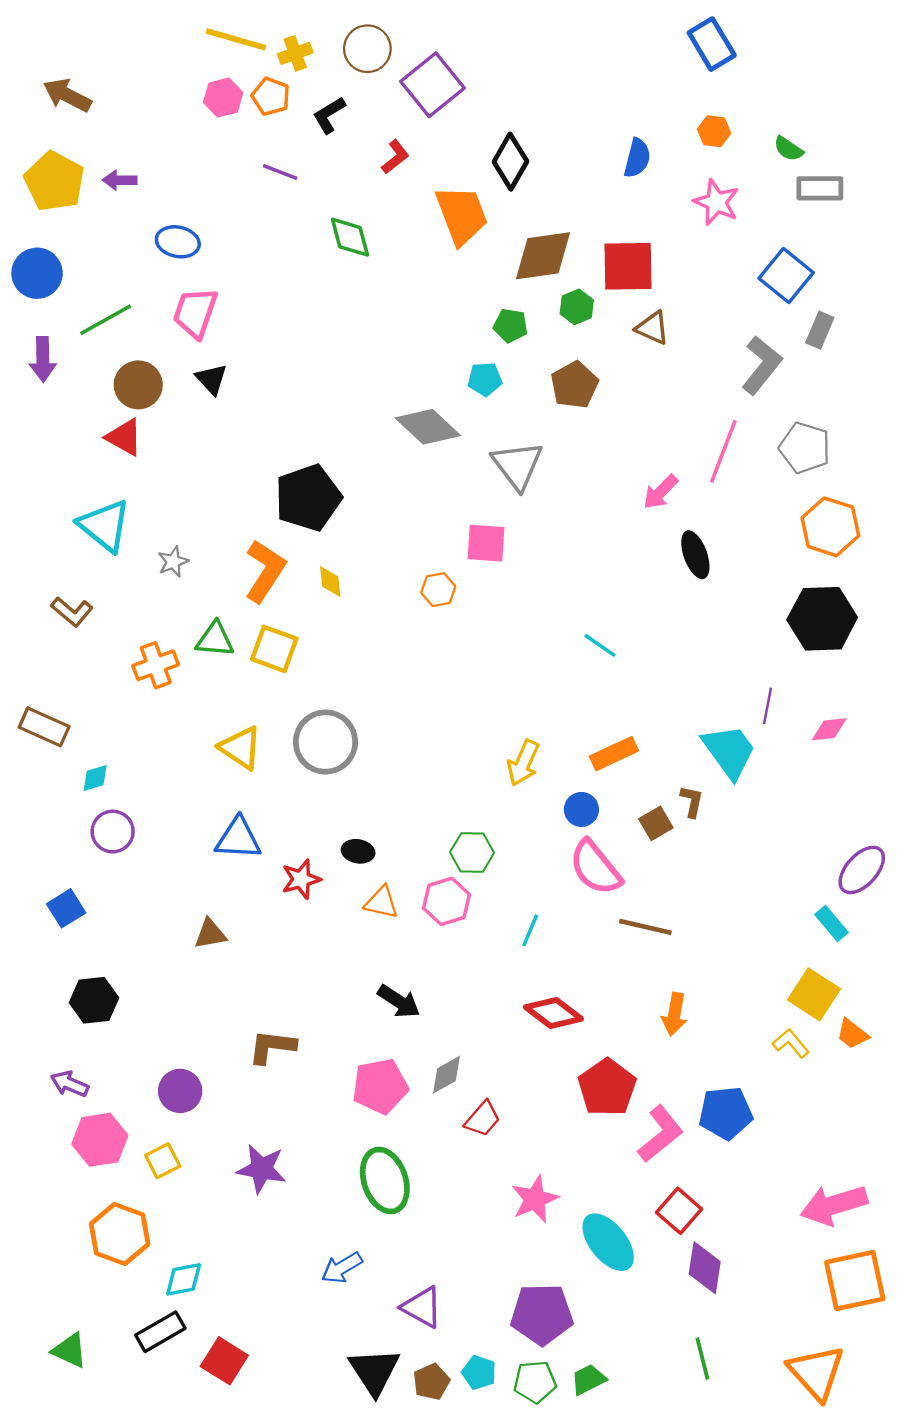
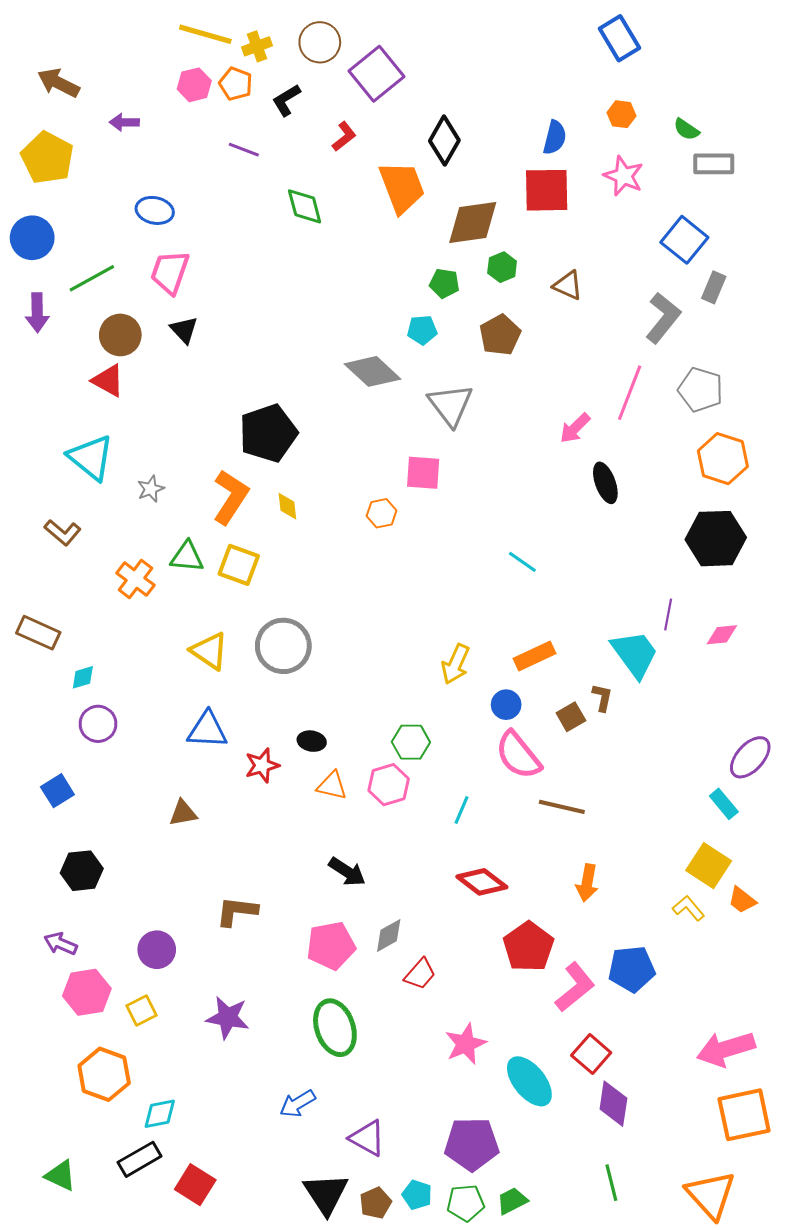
purple arrow: (120, 180) -> (124, 122), moved
red square: (628, 266) -> (547, 190), moved
orange cross: (156, 665) -> (135, 579), turned -33

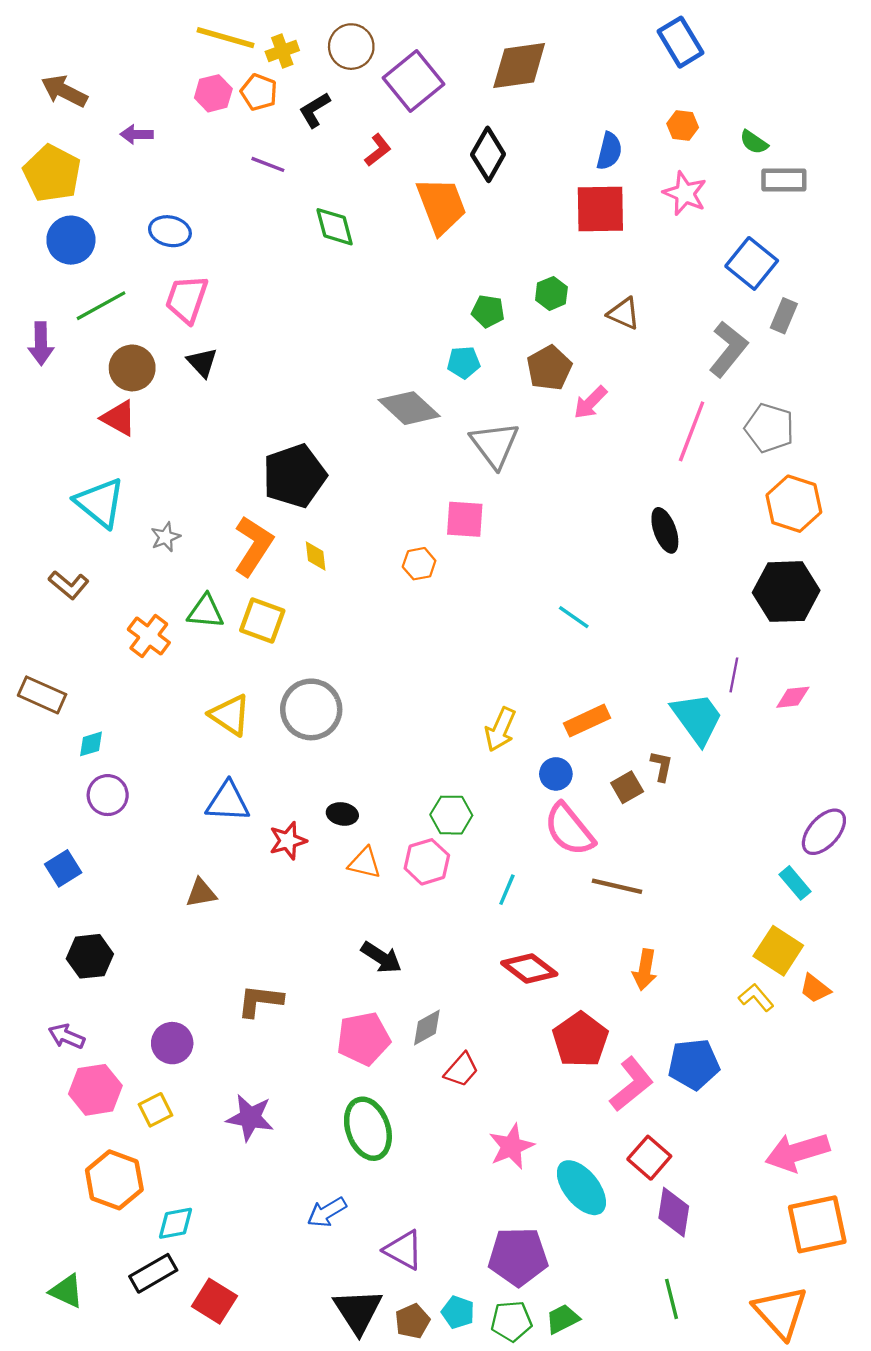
brown diamond: (473, 223) -> (519, 65), moved
blue circle: (32, 238) -> (71, 240), moved
pink arrow: (575, 428) -> (590, 402), moved

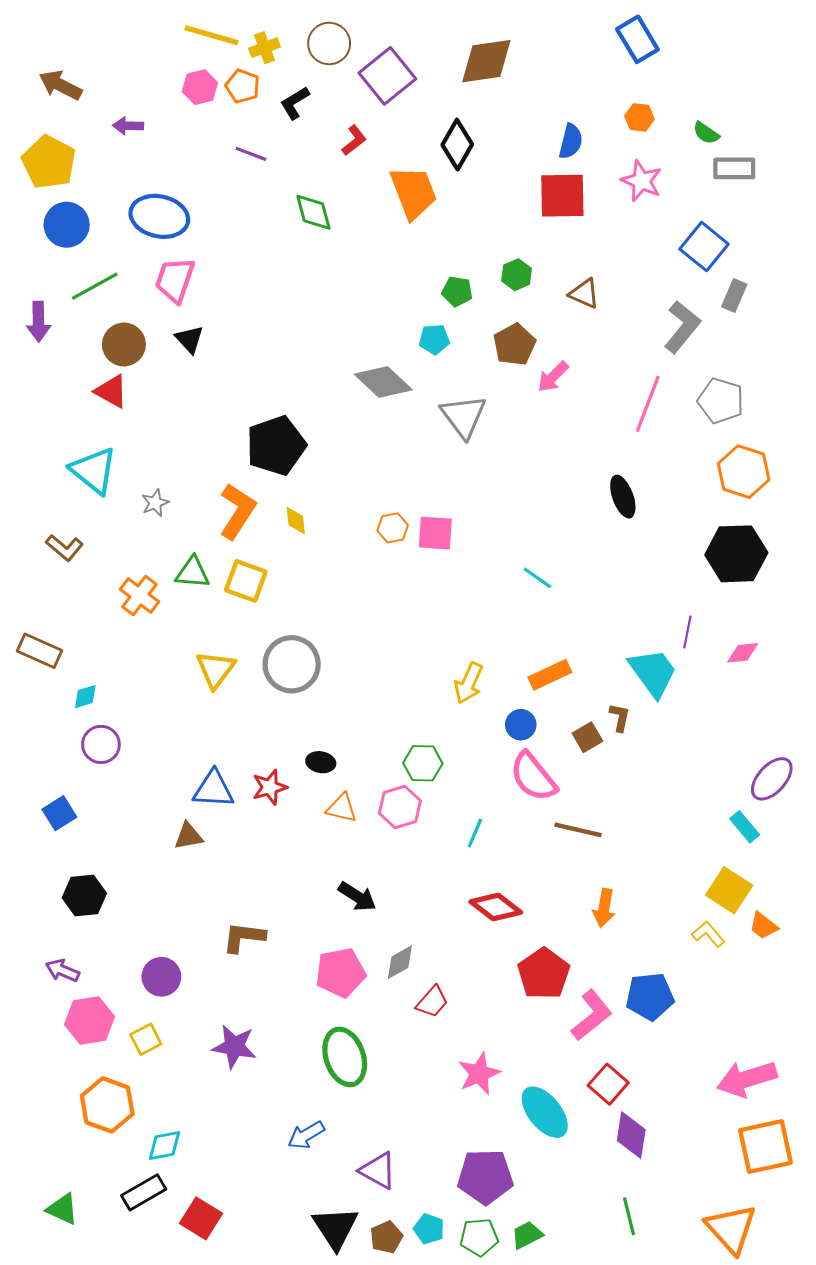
blue ellipse: (170, 231) -> (159, 216), size x1.5
pink square: (465, 519) -> (435, 533), moved
yellow triangle: (230, 715) -> (216, 669), turned 33
blue triangle: (228, 802) -> (213, 789), moved

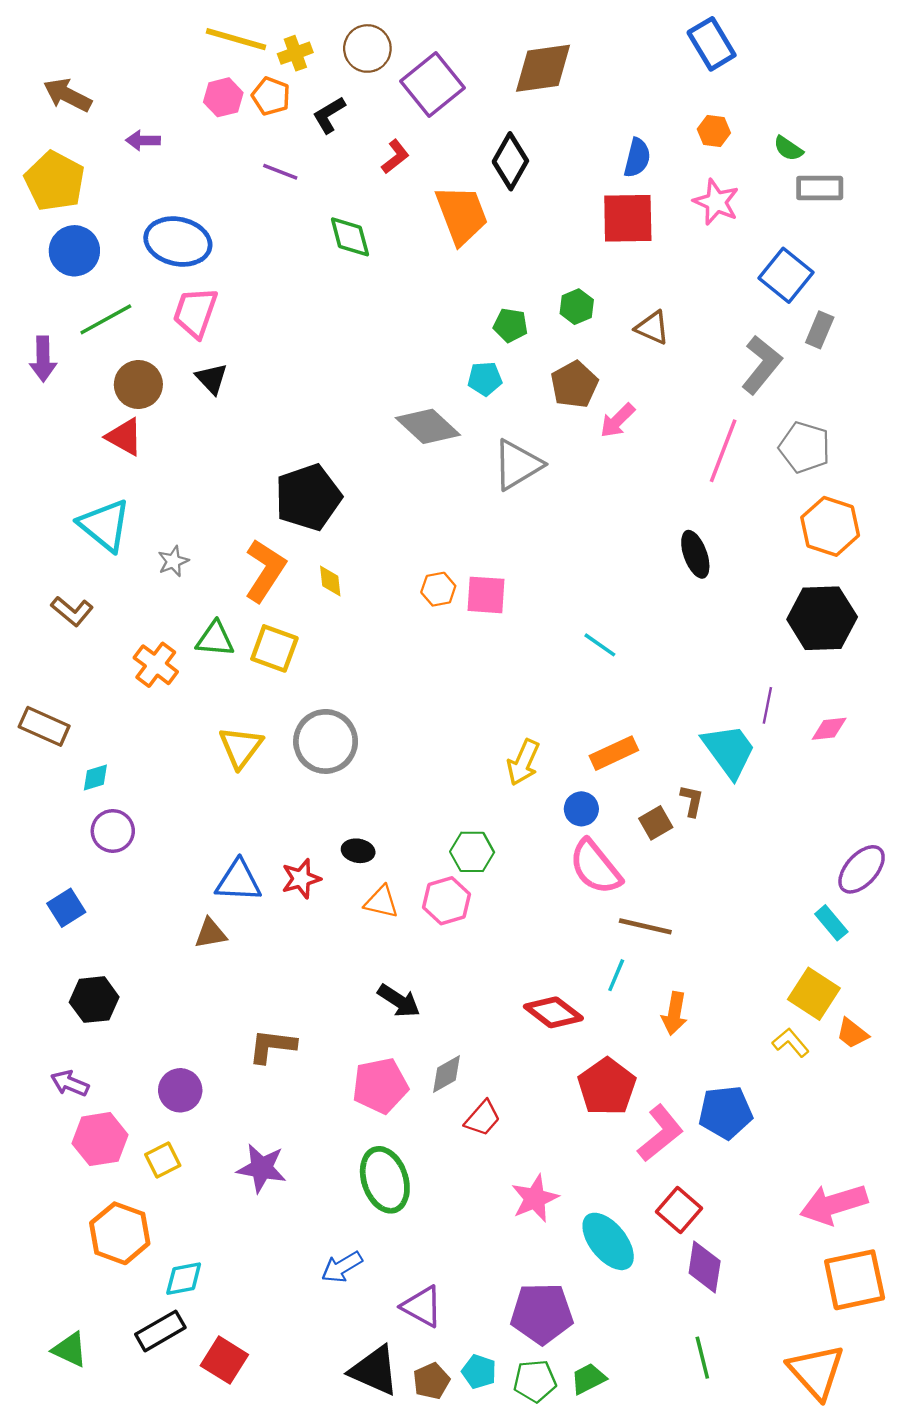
gray triangle: (463, 416) -> (517, 465), turned 36
cyan line: (475, 833) -> (616, 975), moved
black triangle: (335, 1228) -> (374, 1370), turned -33

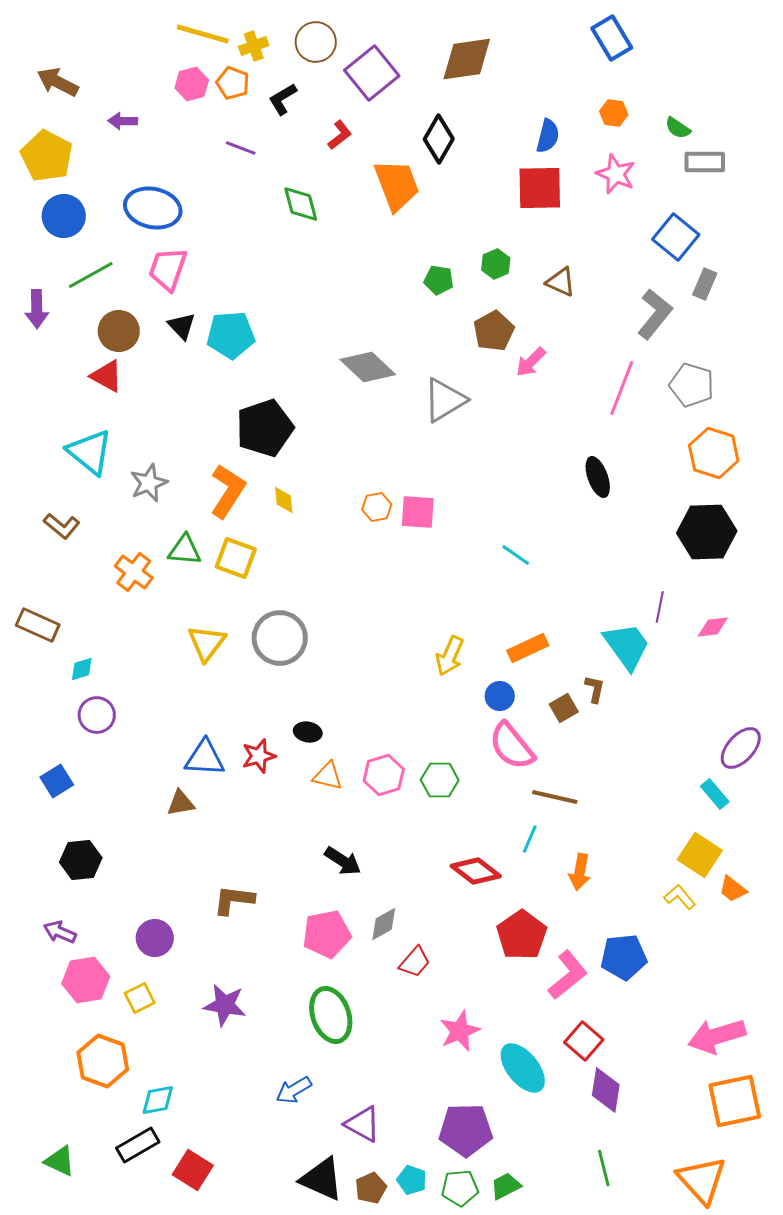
cyan pentagon: (485, 379) -> (231, 335), moved, size x1.6
gray star: (173, 561) -> (149, 483), size x1.4
green hexagon: (472, 852) -> (440, 780), moved

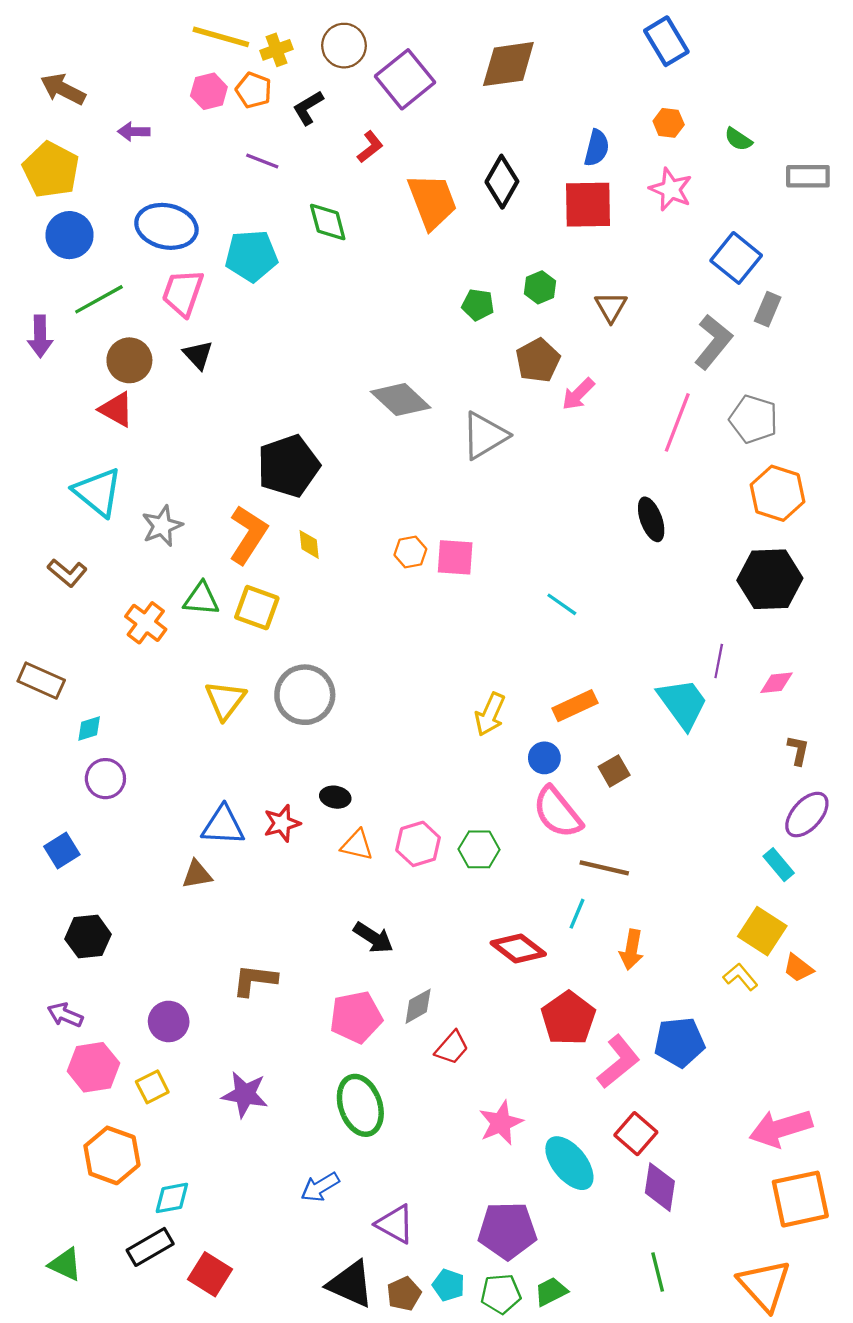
black diamond: (439, 139) -> (502, 182), moved
gray rectangle: (705, 162) -> (808, 176), moved
brown triangle: (561, 282) -> (611, 307), turned 36
cyan pentagon: (231, 335) -> (251, 256), moved
brown L-shape: (595, 689) -> (798, 750), moved

